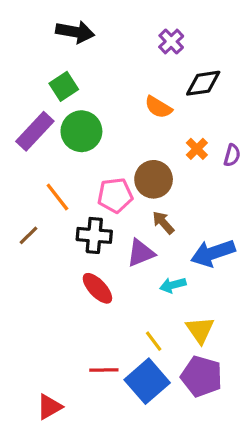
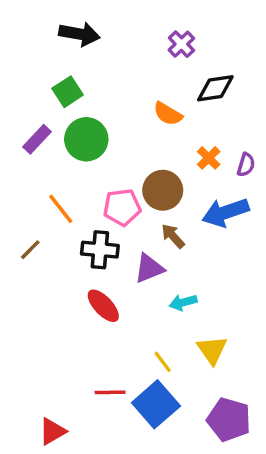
purple rectangle: (35, 131) -> (37, 139), size x0.7
blue arrow: (213, 253) -> (226, 212), moved
purple pentagon: (202, 376) -> (229, 420), moved

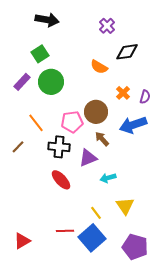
red triangle: (52, 431) -> (22, 241), moved

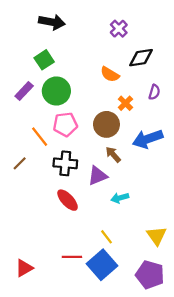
orange cross: (123, 93) -> (125, 103), moved
purple semicircle: (145, 97) -> (154, 92), moved
pink pentagon: (72, 122) -> (65, 124), moved
yellow triangle: (125, 206) -> (157, 236), moved

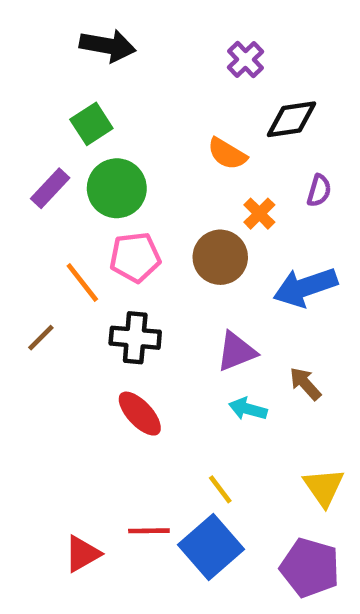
brown arrow: (113, 154) -> (305, 384), moved
purple triangle: (98, 176) -> (236, 351), moved
cyan arrow: (120, 198) -> (248, 409), turned 30
red triangle: (24, 268) -> (82, 554), moved

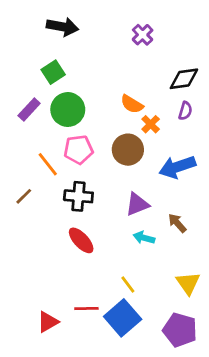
black diamond: (292, 119) -> (184, 79), moved
orange semicircle: (227, 154) -> (132, 104), moved

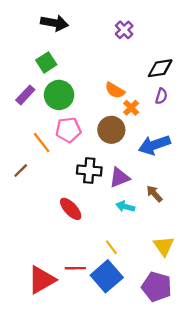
black cross: (78, 196) -> (89, 171), moved
red triangle: (48, 322) -> (42, 280), size x1.5

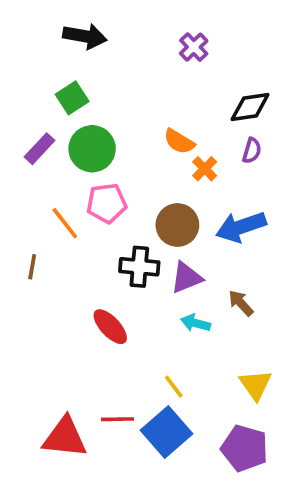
brown circle: (111, 130) -> (177, 225), moved
brown line: (21, 171) -> (32, 267), turned -35
red triangle: (42, 280) -> (65, 437), turned 36

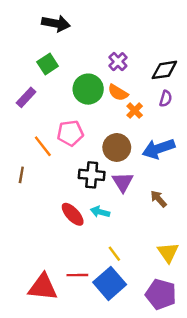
purple cross: (194, 47) -> (118, 62), moved
green circle: (92, 149) -> (88, 89), moved
purple triangle: (186, 278) -> (123, 182), turned -40
cyan arrow: (196, 323) -> (100, 212), moved

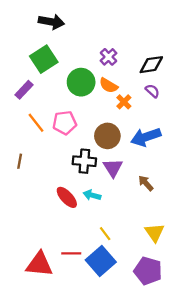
green square: (48, 64) -> (44, 59), size x1.4
purple semicircle: (166, 99) -> (152, 91), turned -64
orange line: (43, 146) -> (36, 123), moved

